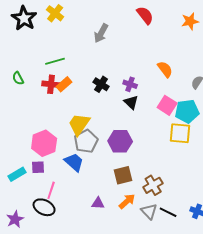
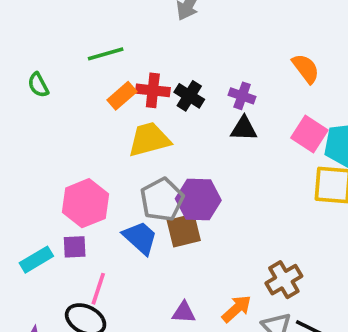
red cross: (51, 84) -> (153, 90), moved
black triangle: (131, 102) -> (244, 129), turned -42
yellow trapezoid: (79, 124) -> (149, 140), moved, turned 40
purple hexagon: (120, 141) -> (198, 200), moved
brown square: (123, 175) -> (184, 230), moved

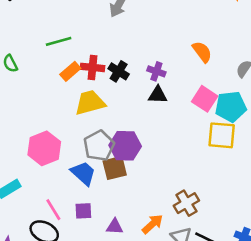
purple square: (75, 247) -> (83, 211), moved
pink line: (98, 289) -> (53, 210), turned -50

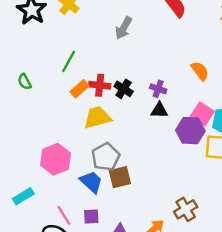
green line: (59, 41) -> (69, 61), turned -45
purple hexagon: (125, 146) -> (190, 131), moved

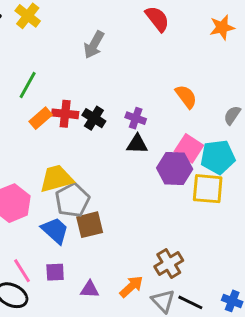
yellow trapezoid: (97, 117) -> (56, 179), moved

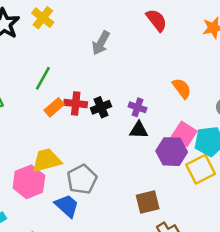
black cross: (94, 118) -> (101, 107), turned 36
yellow trapezoid: (56, 179) -> (47, 160), moved
yellow square: (208, 189) -> (201, 169), turned -32
brown square: (90, 225) -> (148, 202), moved

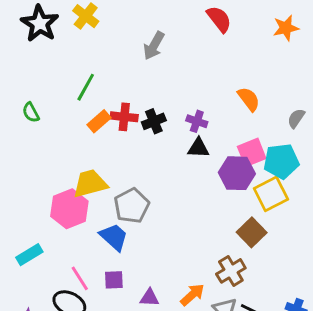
pink square: (184, 134) -> (252, 152), turned 35
brown square: (148, 202) -> (252, 232), moved, turned -30

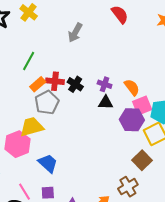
orange semicircle: (249, 99) -> (132, 87), moved
black cross: (154, 121) -> (75, 84), turned -35
gray pentagon: (132, 206) -> (47, 103), moved

